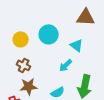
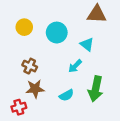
yellow circle: (21, 39) -> (24, 27), moved

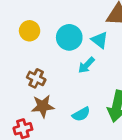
cyan triangle: (87, 44) -> (100, 40), moved
cyan arrow: (75, 66) -> (86, 65), moved

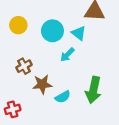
brown cross: (36, 78) -> (24, 66), turned 35
brown star: (43, 106) -> (42, 84), moved

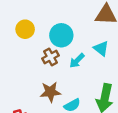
cyan triangle: (79, 33) -> (101, 49), moved
brown cross: (24, 66) -> (50, 57), moved

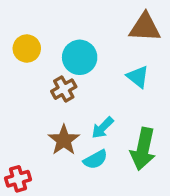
cyan arrow: (77, 61) -> (103, 128), moved
brown star: (50, 92) -> (64, 140), turned -30

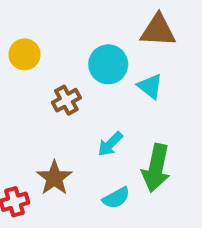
cyan circle: (80, 57) -> (108, 64), moved
brown star: (64, 140) -> (54, 178), moved
cyan semicircle: (95, 159) -> (116, 198), moved

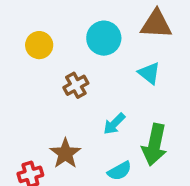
cyan circle: (108, 64) -> (104, 38), moved

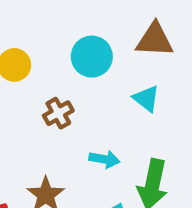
cyan arrow: (114, 124) -> (104, 159), turned -125

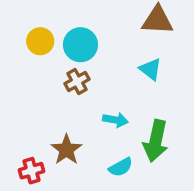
cyan circle: (92, 57) -> (80, 45), moved

